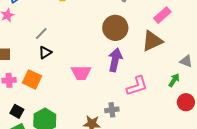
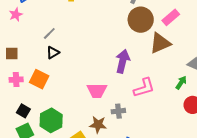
brown circle: (115, 28) -> (141, 20), moved
pink trapezoid: (81, 73) -> (97, 91), moved

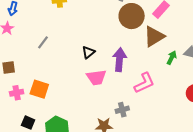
black triangle: (53, 52) -> (88, 52), moved
green arrow: (181, 83) -> (172, 58), moved
pink trapezoid: (97, 91) -> (96, 77), moved

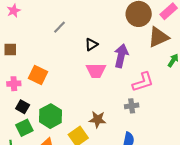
gray line: (43, 42) -> (59, 27), moved
pink cross: (17, 93) -> (14, 84), moved
gray cross: (122, 110) -> (132, 106), moved

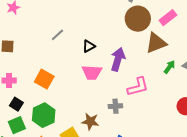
gray line: (59, 27) -> (57, 35), moved
orange square: (38, 75) -> (44, 79), moved
gray cross: (132, 106) -> (115, 106), moved

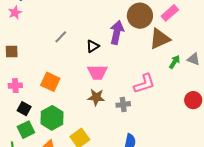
purple arrow: (118, 59) -> (117, 32), moved
brown star: (90, 121) -> (96, 97), moved

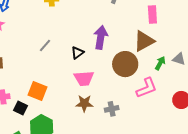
pink rectangle: (170, 13) -> (152, 14), turned -48
brown circle: (140, 16) -> (125, 64), moved
pink L-shape: (144, 84) -> (147, 88), moved
black square: (24, 109) -> (20, 108), moved

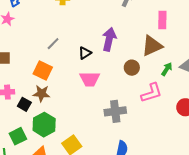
brown circle: (125, 64) -> (132, 68), size x0.6
orange square: (38, 91) -> (43, 71), moved
brown star: (84, 103) -> (41, 93), moved
gray cross: (112, 109) -> (115, 111), size x1.5

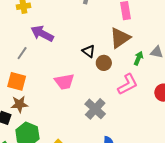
purple arrow: (109, 39) -> (42, 34), moved, turned -65
black triangle: (85, 53) -> (89, 51), moved, turned -40
gray cross: (115, 111) -> (95, 109), turned -30

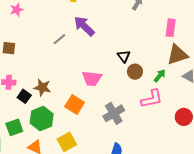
brown triangle: (120, 38) -> (177, 55), moved
green arrow: (138, 58) -> (160, 76), moved
orange square: (17, 81) -> (75, 104), moved

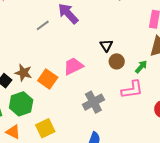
pink trapezoid: (92, 78) -> (73, 66), turned 145
orange square: (75, 104) -> (48, 79), moved

